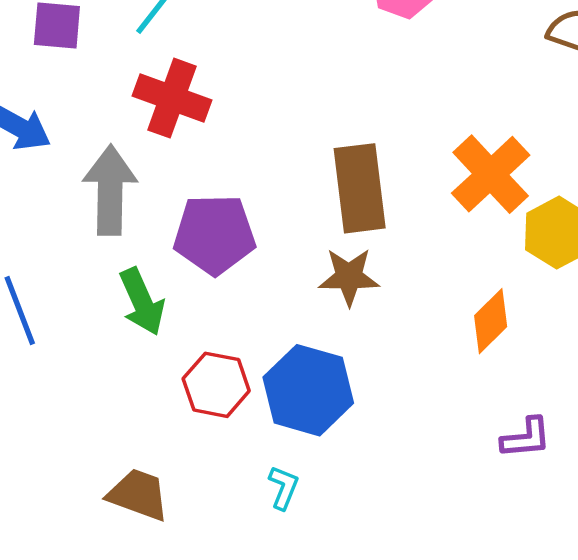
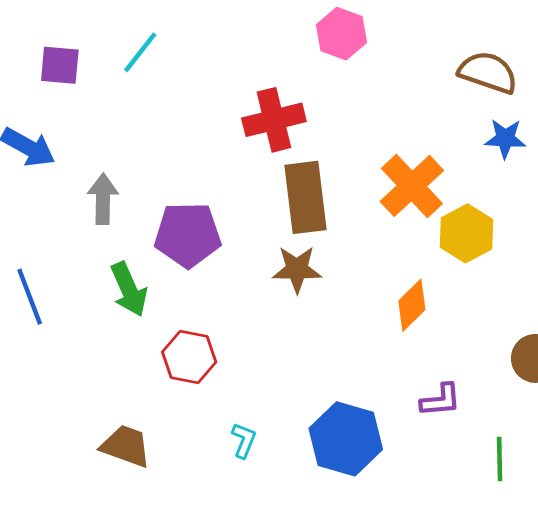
red cross: (172, 98) -> (274, 120), moved, turned -34
gray arrow: (110, 190) -> (103, 199), size x0.7
blue hexagon: (308, 390) -> (346, 439), moved

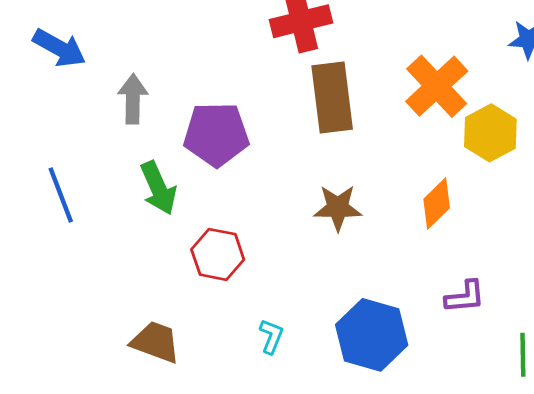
brown star: (297, 269) -> (338, 208), moved

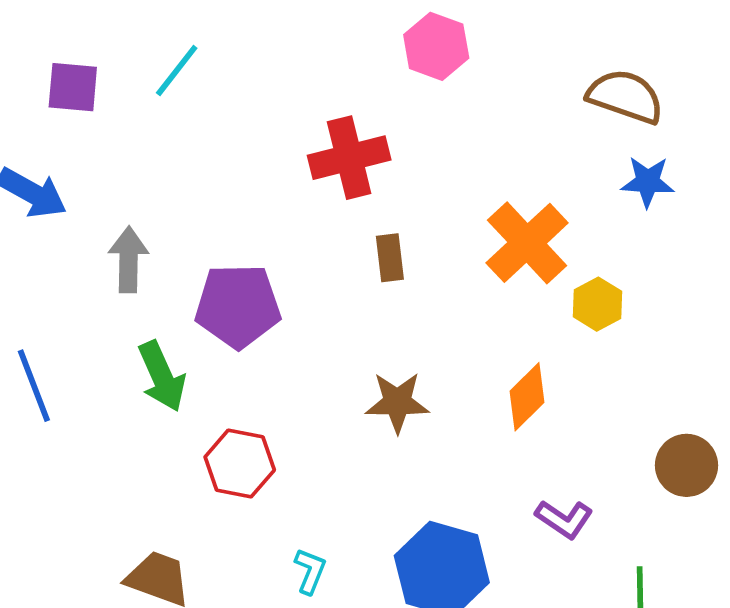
brown rectangle: (332, 98) -> (390, 258), size x0.5
yellow hexagon: (490, 133) -> (598, 304), size x0.7
purple L-shape: (465, 297) -> (564, 519), turned 39

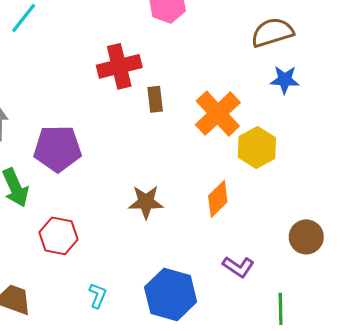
brown semicircle: (625, 96) -> (272, 32), turned -36
brown rectangle: (390, 258) -> (155, 99), moved
yellow hexagon: (598, 304) -> (257, 148), size x1.4

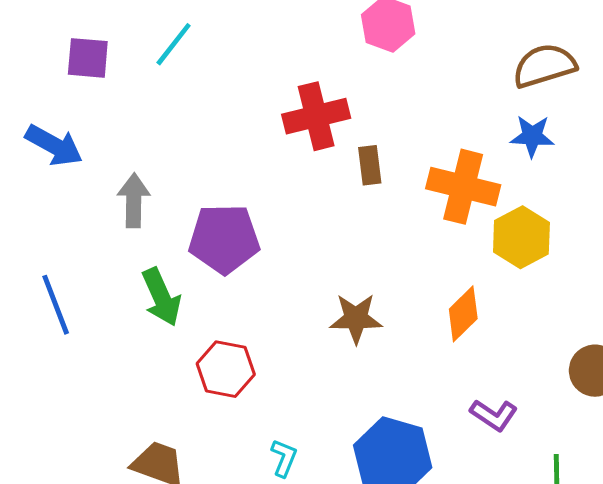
blue star: (285, 80) -> (532, 136), moved
orange cross: (218, 114) -> (463, 187), turned -33

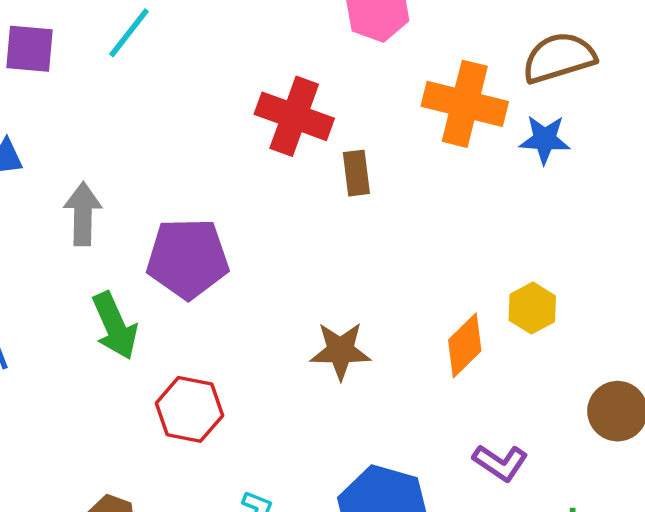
red cross: (316, 116) -> (294, 116), turned 34
orange cross: (463, 187) -> (465, 104), moved
yellow hexagon: (521, 237) -> (532, 308), moved, size x0.7

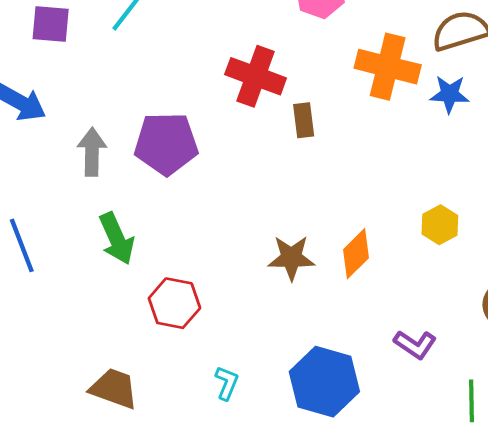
purple pentagon: (188, 258) -> (166, 144), moved
orange diamond: (465, 345) -> (356, 254), moved

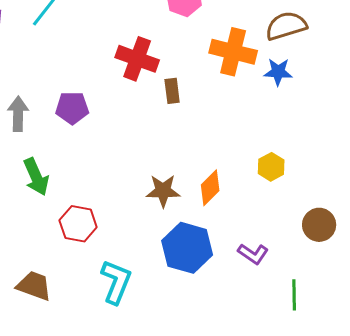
purple pentagon: (166, 144) -> (72, 108), size x0.7
blue hexagon: (324, 382) -> (187, 248), moved
cyan L-shape: (227, 383) -> (116, 282), size x1.8

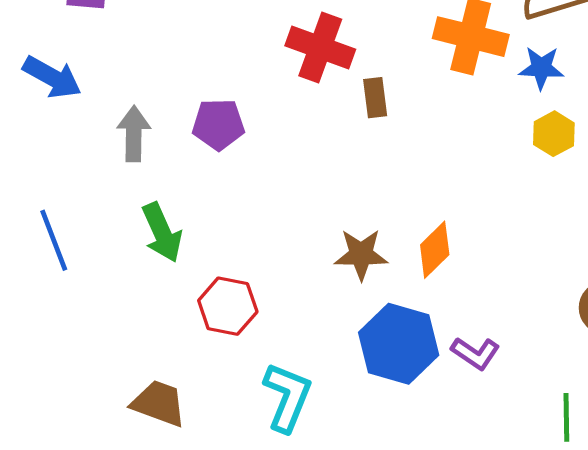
yellow hexagon: (271, 167) -> (554, 134), moved
purple L-shape: (253, 254) -> (475, 353), moved

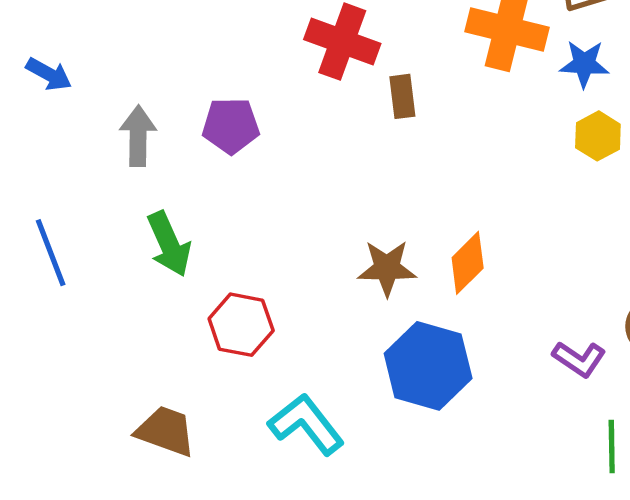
blue arrow: (52, 77) -> (49, 74), size x0.7
purple L-shape: (475, 353) -> (579, 359), moved
cyan L-shape: (287, 397) -> (306, 424), turned -60

